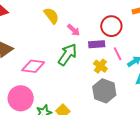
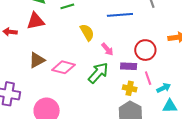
pink diamond: (33, 66) -> (63, 67), moved
yellow cross: (100, 66) -> (130, 88), turned -32

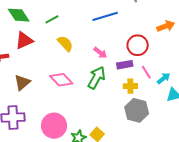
yellow semicircle: (87, 32) -> (65, 44), moved
brown triangle: (37, 60) -> (22, 82), moved
pink diamond: (63, 67) -> (61, 80), turned 45

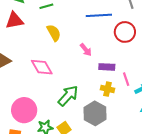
red circle: (138, 45) -> (125, 32), moved
green arrow: (96, 78) -> (68, 96), moved
gray hexagon: (137, 110) -> (95, 113), moved

